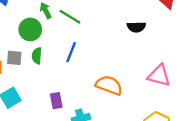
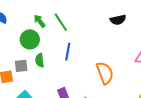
green line: (70, 17) -> (61, 22), turned 36
orange semicircle: (109, 85) -> (105, 73), turned 60

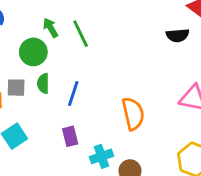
black semicircle: (118, 20) -> (178, 35), moved
blue line: (68, 52) -> (73, 93), moved

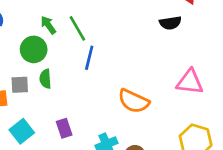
blue line: (73, 93) -> (89, 58), moved
orange semicircle: (133, 114) -> (134, 101), turned 132
purple rectangle: (70, 136) -> (64, 128), moved

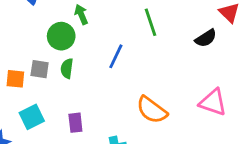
black semicircle: (170, 23) -> (206, 38), turned -35
green line: (77, 28) -> (151, 22), moved

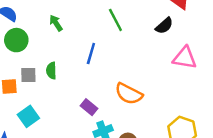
green circle: (61, 36) -> (16, 40), moved
pink triangle: (213, 102) -> (185, 58), moved
purple rectangle: (75, 123) -> (89, 107), moved, turned -35

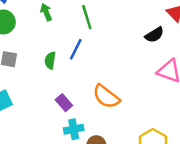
green line: (115, 20) -> (87, 17), moved
green semicircle: (51, 71) -> (50, 60), moved

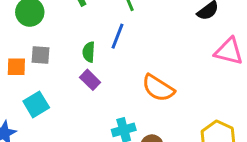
purple rectangle: (64, 103) -> (90, 80), moved

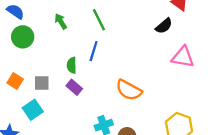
gray square: (40, 55) -> (42, 83), moved
orange square: (16, 67) -> (15, 81), turned 35

